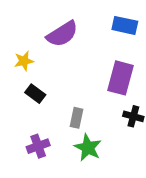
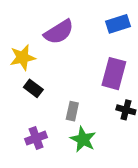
blue rectangle: (125, 25) -> (118, 24), turned -30
yellow star: (24, 61) -> (23, 57), size x1.4

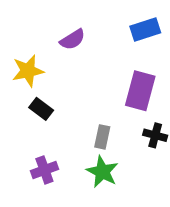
purple semicircle: (59, 32) -> (73, 39), size x0.7
gray rectangle: (72, 111) -> (102, 137), moved

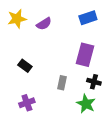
yellow star: (28, 71) -> (17, 19), moved
green star: (102, 172) -> (86, 104), moved

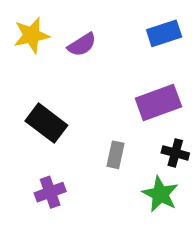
purple rectangle: (85, 55) -> (158, 103), turned 55
black rectangle: (25, 66) -> (46, 123), size x1.5

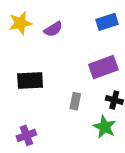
black rectangle: (46, 123) -> (30, 80), turned -40
purple cross: (50, 192) -> (26, 135), moved

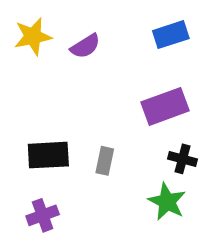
black rectangle: (30, 80) -> (48, 155), moved
gray rectangle: (75, 101) -> (105, 161), moved

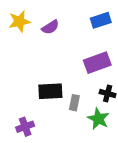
black rectangle: (48, 155) -> (50, 91), moved
gray rectangle: (105, 161) -> (74, 103), moved

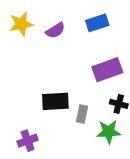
blue rectangle: (101, 20) -> (97, 23), moved
green star: (98, 119) -> (109, 132), turned -30

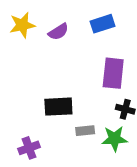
purple rectangle: (107, 70) -> (113, 73), turned -64
gray rectangle: (82, 114) -> (85, 131), moved, turned 72

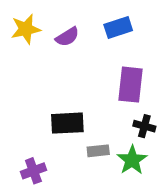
green star: (115, 139) -> (132, 160), turned -30

